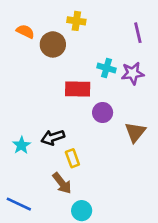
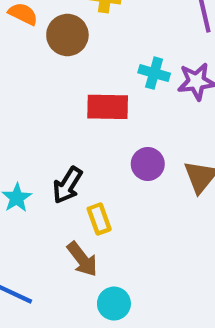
purple circle: (103, 113) -> (148, 164), moved
black arrow: (53, 137) -> (67, 185), turned -40

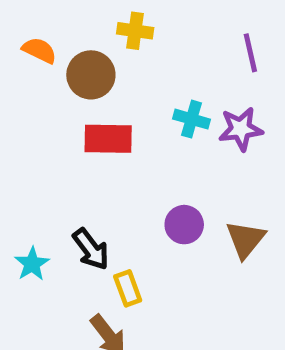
red rectangle: (108, 107) -> (108, 139), moved
black arrow: (67, 185) -> (91, 249), turned -69

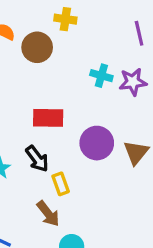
red rectangle: (108, 139) -> (48, 118), moved
purple circle: (184, 225) -> (97, 143), size x1.4

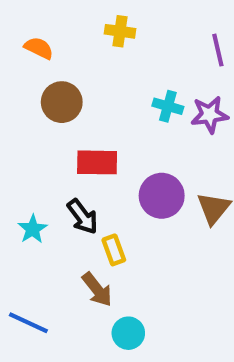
brown circle: (37, 47) -> (62, 102), moved

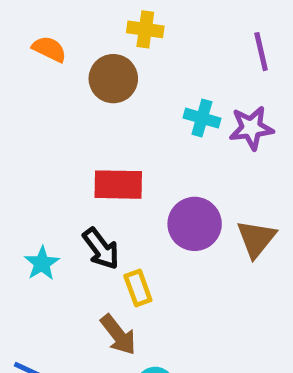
brown circle: (62, 102) -> (113, 79), moved

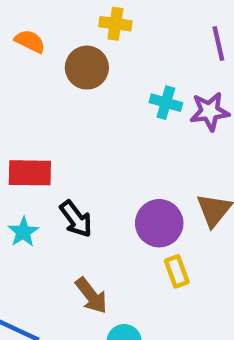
red rectangle: (118, 185) -> (30, 173), moved
purple circle: (195, 224) -> (159, 223), moved
yellow rectangle: (138, 288) -> (177, 271), moved

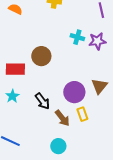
brown circle: (87, 68) -> (41, 56), moved
black arrow: (76, 219) -> (42, 101), moved
brown arrow: (91, 296) -> (62, 118), moved

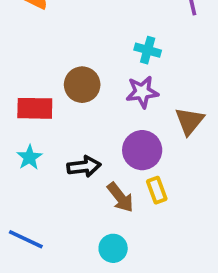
purple star: (97, 41) -> (142, 92), moved
brown triangle: (99, 86) -> (189, 121), moved
black arrow: (42, 101) -> (84, 166), turned -60

